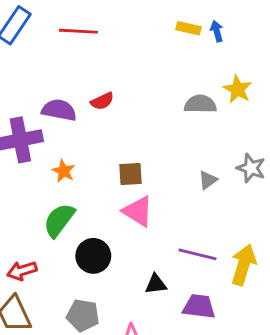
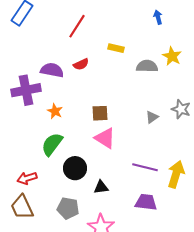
yellow rectangle: (188, 28) -> (116, 48), moved
red line: (78, 31) -> (77, 26), moved, turned -60
black triangle: (156, 284) -> (101, 187), moved

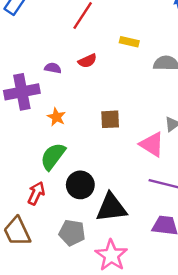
purple semicircle: (52, 70) -> (53, 68), size x0.6
pink triangle: (105, 138) -> (152, 144), moved
red arrow: (27, 178) -> (36, 193), moved, turned 132
black triangle: (101, 187) -> (111, 208), size x1.8

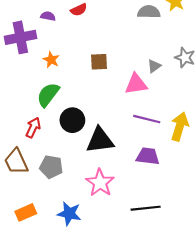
pink triangle: (152, 144) -> (136, 84), turned -40
gray pentagon: (72, 233) -> (51, 167), moved

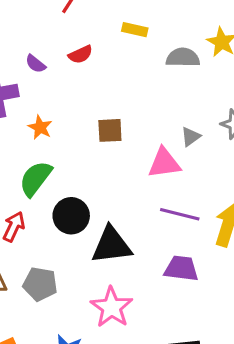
purple semicircle: (48, 16) -> (36, 64), turned -152

